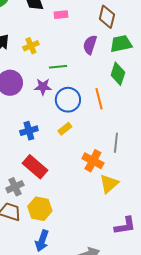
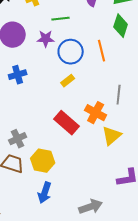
blue cross: (29, 131) -> (18, 75), moved
red rectangle: (35, 167) -> (67, 123), moved

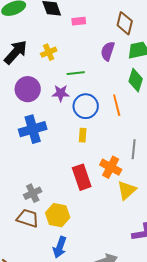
blue cross: (18, 75) -> (33, 129), size x1.5
yellow rectangle: (68, 81) -> (83, 135), turned -48
red rectangle: (67, 123) -> (82, 177), turned 30

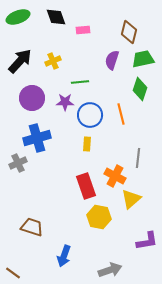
gray cross: (33, 193) -> (18, 163), moved
yellow hexagon: (58, 215) -> (99, 217), moved

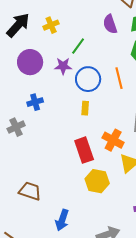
purple semicircle: (112, 60) -> (110, 24), turned -36
green line: (80, 82) -> (78, 46), turned -48
blue cross: (37, 138) -> (35, 102), size x0.6

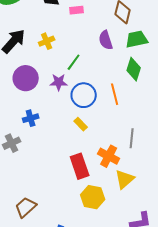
yellow rectangle: (85, 108) -> (81, 124), turned -48
brown trapezoid: (30, 191) -> (26, 207), turned -60

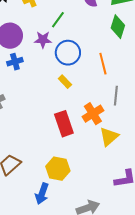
orange line: (115, 94) -> (103, 64), moved
blue cross: (31, 118) -> (15, 62), moved
orange cross: (109, 156) -> (93, 114), turned 30
yellow hexagon: (93, 197) -> (58, 169), moved

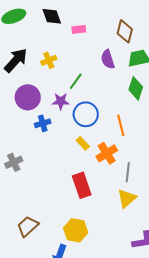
blue cross: (15, 62) -> (43, 123), moved
gray line: (116, 96) -> (128, 172), moved
orange cross: (93, 114) -> (107, 153), moved

